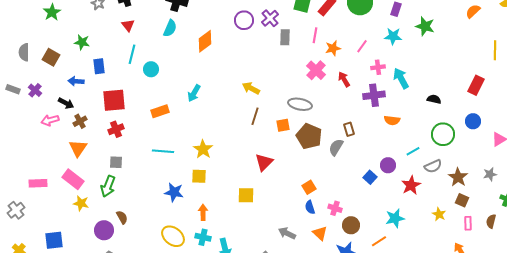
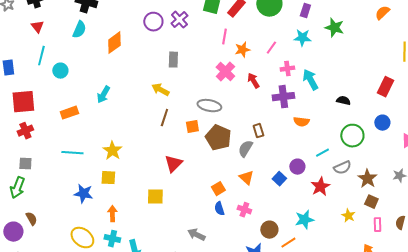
gray rectangle: (285, 37) -> (173, 60), moved
brown circle: (351, 225) -> (269, 230), moved
orange triangle: (320, 233) -> (246, 178), moved

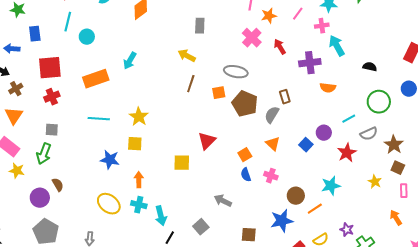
pink cross: (287, 69) -> (322, 26), moved
orange rectangle: (69, 113) -> (96, 79), size x1.4
red triangle: (173, 164) -> (207, 141), moved

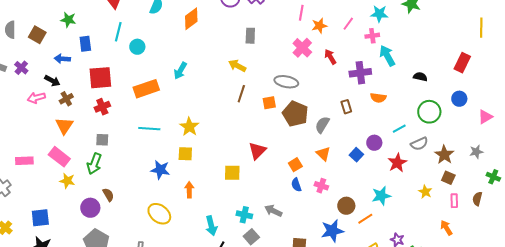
brown rectangle: (285, 97) -> (346, 107), moved
cyan cross: (139, 205) -> (244, 215), moved

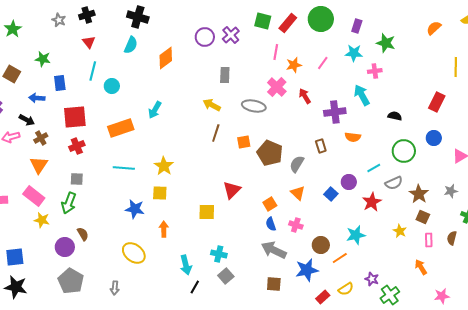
pink cross: (372, 36) -> (375, 71), moved
gray ellipse: (286, 82) -> (254, 106), moved
gray arrow: (273, 211) -> (274, 250), moved, size x1.4

